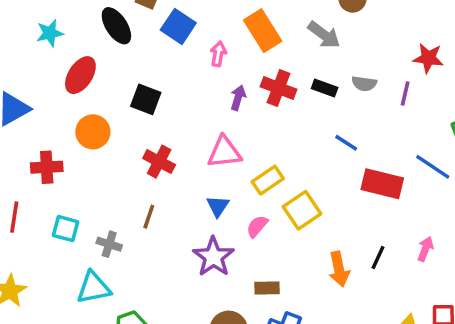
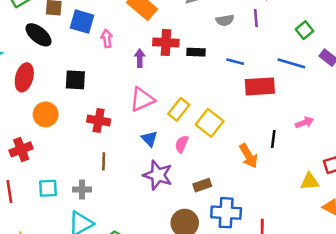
pink arrow: (218, 54) -> (107, 39), moved
black rectangle: (325, 88) -> (196, 52), moved
blue line: (346, 143) -> (235, 62), moved
pink arrow: (425, 249) -> (304, 122), turned 66

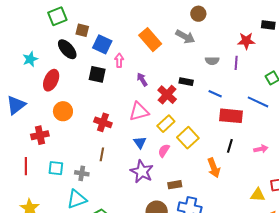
red cross: (166, 42) -> (167, 95), moved, turned 30
purple arrow: (140, 58) -> (142, 80), turned -40
black square: (75, 80) -> (97, 74), moved
black line: (273, 139) -> (230, 146), moved

